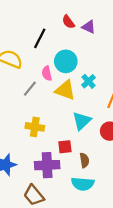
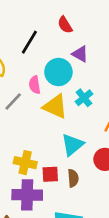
purple triangle: (89, 27) -> (80, 54), moved
yellow cross: (35, 127) -> (25, 163), moved
brown semicircle: (84, 160) -> (73, 178), moved

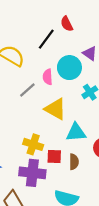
red semicircle: (65, 25) -> (67, 24), moved
yellow triangle: (55, 106) -> (55, 109), moved
cyan triangle: (72, 145) -> (76, 132), turned 30

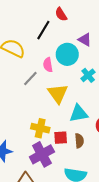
yellow triangle: (55, 109) -> (58, 94), turned 30
purple cross: (32, 173) -> (42, 154), turned -30

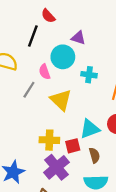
cyan cross: (88, 75) -> (89, 75), turned -32
cyan triangle: (79, 113) -> (90, 129), moved
brown semicircle: (79, 141) -> (94, 155), moved

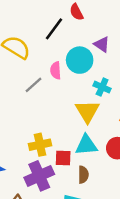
yellow triangle: (61, 100) -> (87, 111), moved
yellow cross: (49, 140) -> (40, 145), turned -30

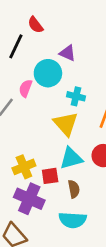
pink semicircle: (56, 70) -> (25, 88), turned 35
purple cross: (39, 176) -> (29, 199), turned -32

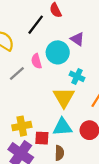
pink semicircle: (25, 88) -> (36, 61), turned -48

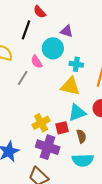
yellow triangle: (64, 97) -> (70, 86), turned -30

